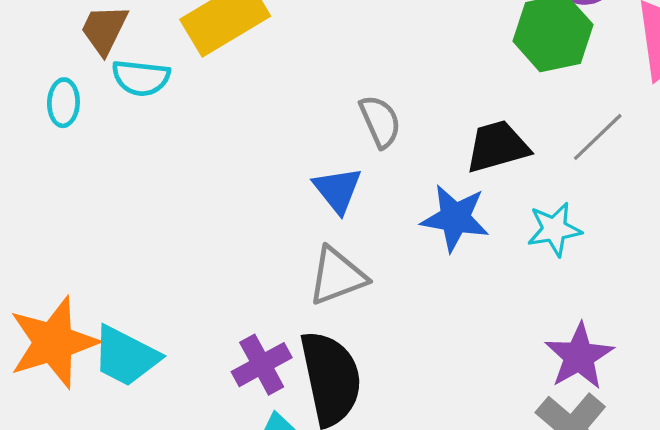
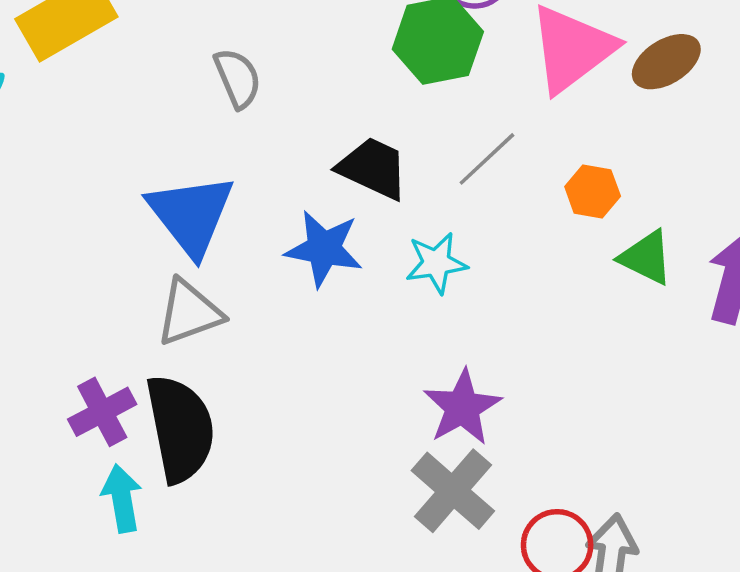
gray semicircle: (380, 121) -> (238, 78), moved
black trapezoid: (497, 146) -> (373, 168), turned 40
blue triangle: (338, 190) -> (191, 215), size x1.6

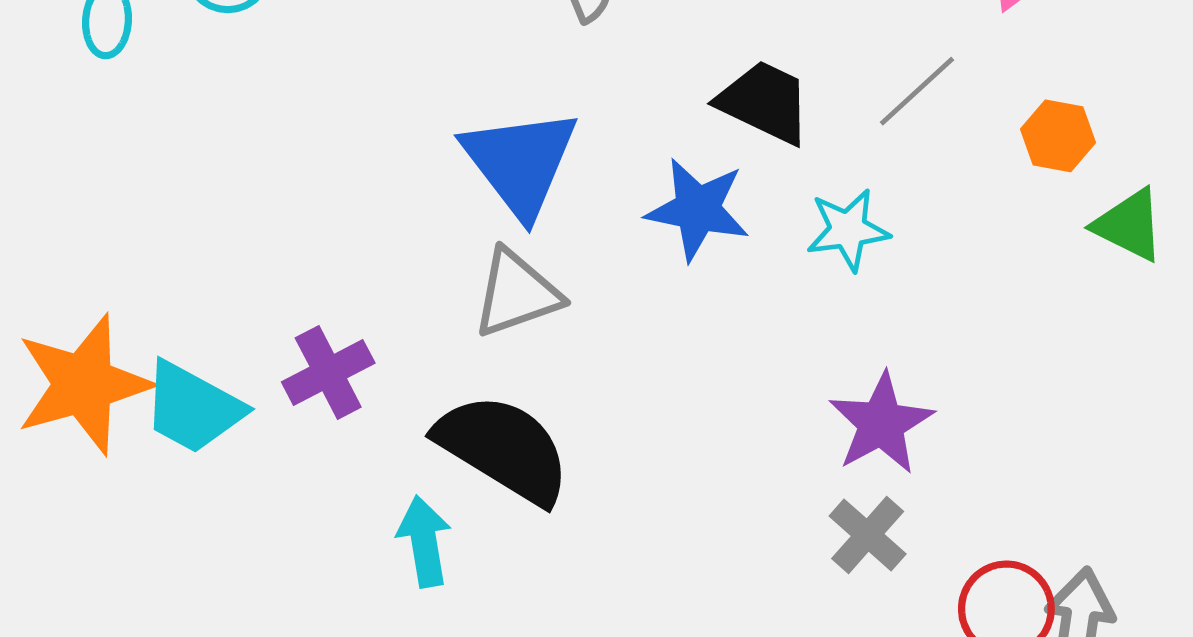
purple cross: (102, 412) -> (328, 373), moved
black semicircle: (180, 429) -> (503, 449), turned -48
gray cross: (453, 491) -> (868, 535), size x0.7

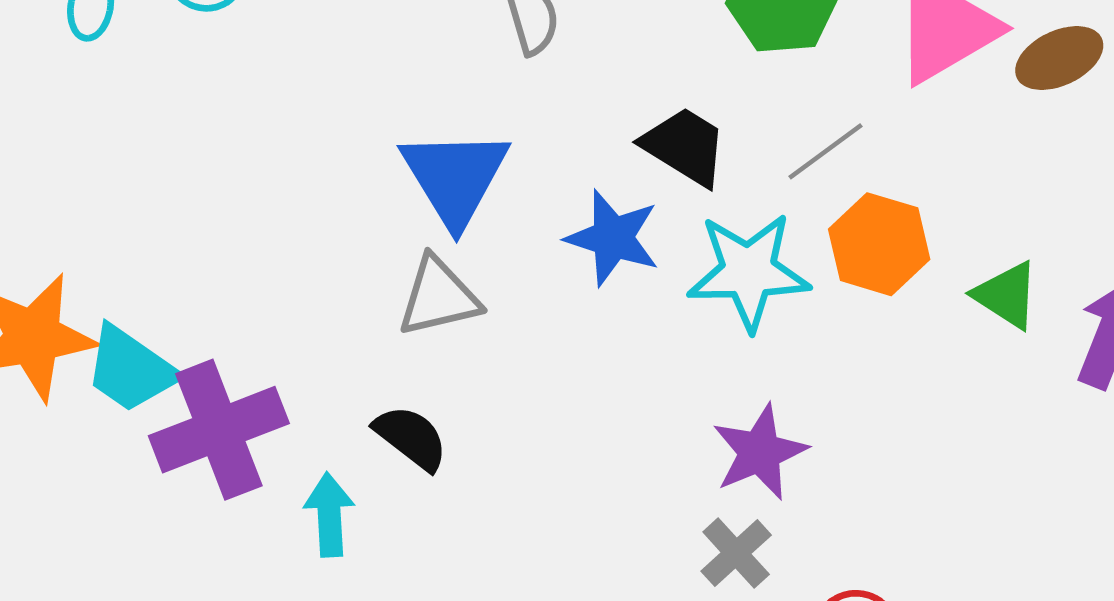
orange hexagon: (1058, 136) -> (879, 244), moved, size x1.5
cyan star: (848, 230) -> (748, 272), size x1.6
purple cross: (328, 373) -> (219, 430), moved, size x1.6
black semicircle: (503, 449) -> (411, 438), size x0.6

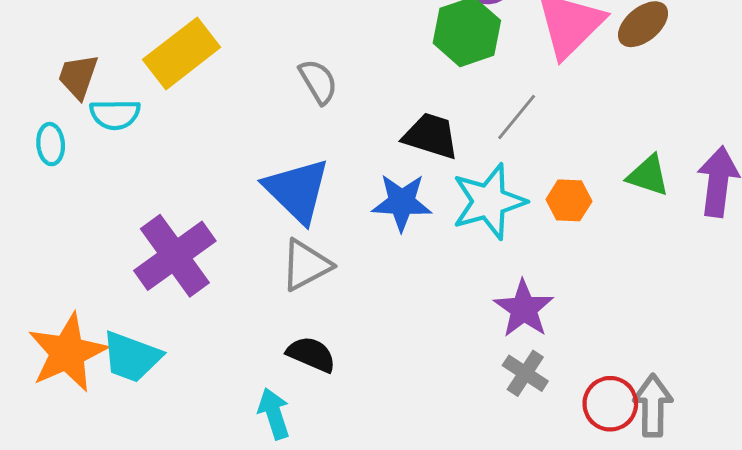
orange hexagon: (879, 244) -> (569, 200), moved, size x0.7
purple cross: (219, 430) -> (175, 256), moved

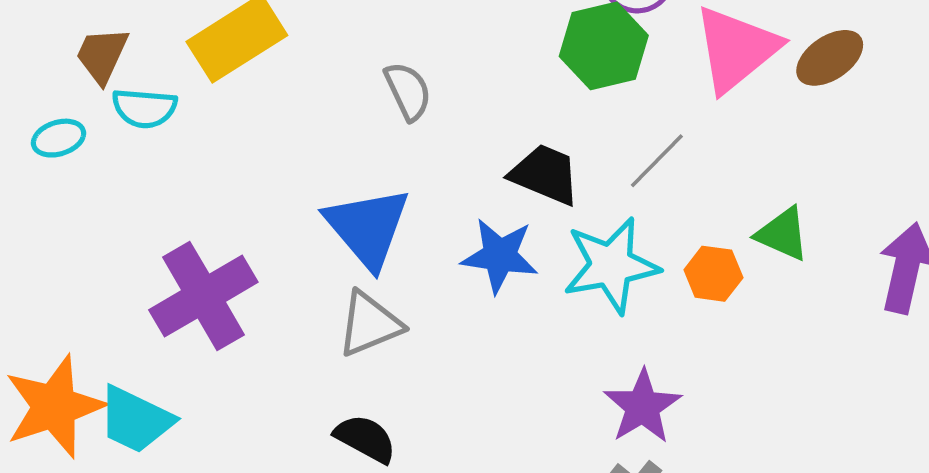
cyan ellipse: (51, 144) -> (59, 138), turned 72
green triangle: (648, 175) -> (783, 234), moved

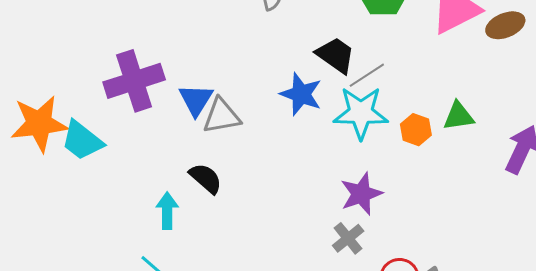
gray line: (657, 161) -> (367, 75), moved
blue triangle: (368, 228) -> (196, 100), moved, size x0.7
green triangle: (783, 234) -> (459, 116), turned -44

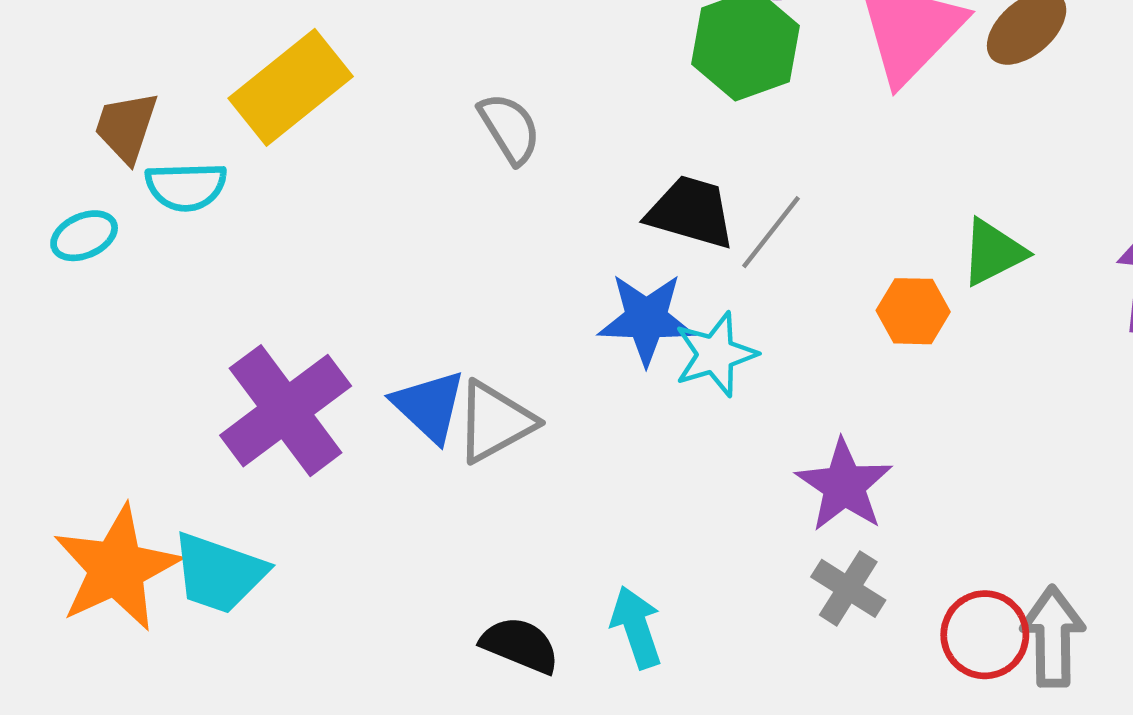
cyan star: (361, 113) -> (715, 354), moved, size x0.7
black semicircle: (206, 178) -> (520, 645), moved
cyan arrow: (167, 211) -> (636, 627), moved

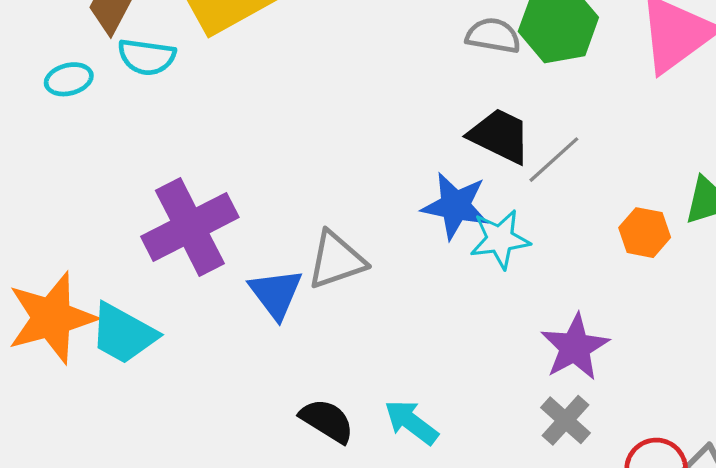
gray semicircle: (510, 128) -> (493, 36), moved, turned -58
blue triangle: (429, 406) -> (276, 294), moved
cyan arrow: (636, 627) -> (411, 422), turned -44

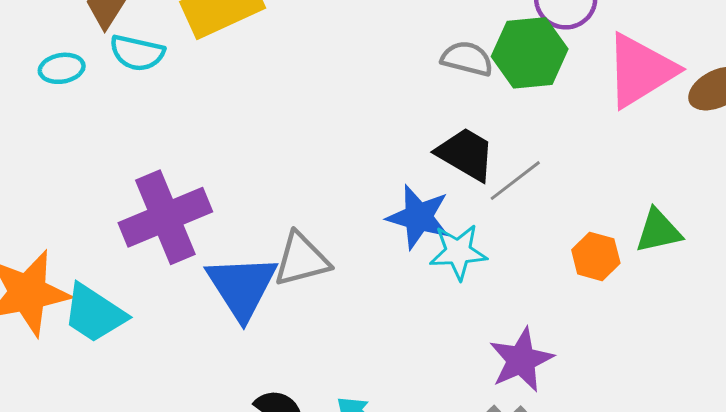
blue triangle: (276, 294) -> (242, 287), size x1.4

